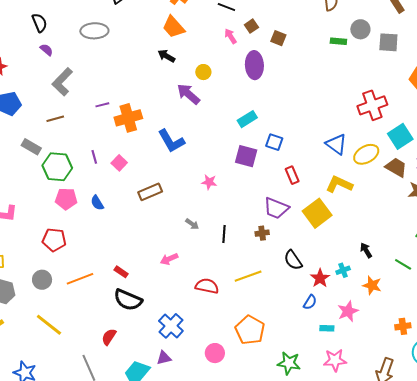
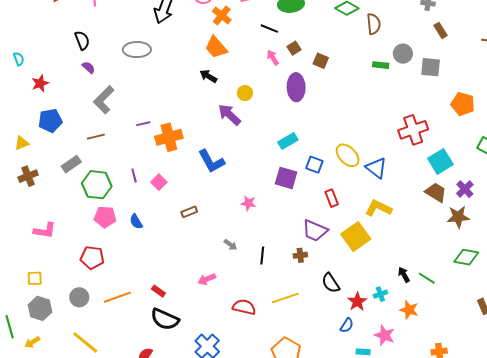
gray rectangle: (31, 147) -> (71, 164), turned -66
yellow ellipse: (366, 154) -> (348, 155), moved, turned 75
brown rectangle: (150, 192) -> (189, 212), size x0.7
green line: (403, 264) -> (427, 278), moved
pink star: (348, 311) -> (384, 335), turned -30

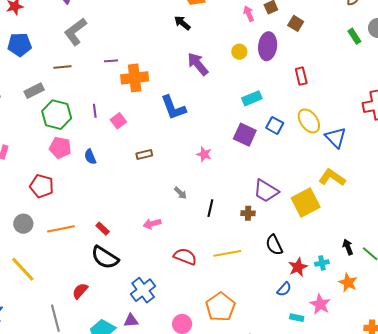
green rectangle: (381, 65) -> (354, 36), turned 42
yellow circle: (245, 93) -> (239, 52), moved
red rectangle: (332, 198) -> (301, 76), moved

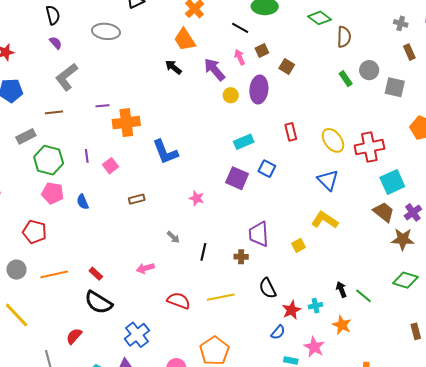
purple arrow: (198, 64) -> (214, 69), moved
red rectangle: (301, 76) -> (291, 132), moved
yellow ellipse: (309, 121) -> (333, 140), moved
purple trapezoid: (266, 191) -> (259, 234), turned 56
yellow square: (306, 202) -> (299, 245), size x0.5

